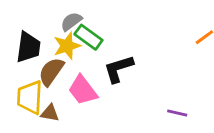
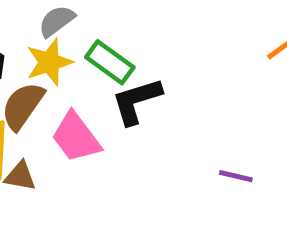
green rectangle: (88, 37) -> (110, 62), moved

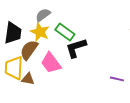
yellow star: (49, 62) -> (40, 32), turned -30

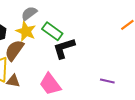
pink trapezoid: (51, 63) -> (50, 84), moved

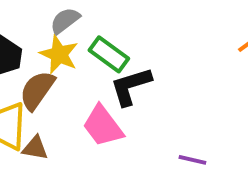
purple line: (107, 81) -> (192, 160), moved
pink trapezoid: (50, 84) -> (103, 126), moved

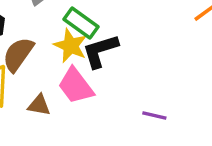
yellow star: (59, 54) -> (71, 46), moved
brown triangle: (35, 148) -> (39, 105), moved

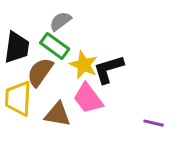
green rectangle: (81, 23) -> (55, 46), moved
brown triangle: (39, 105) -> (57, 114), size x1.4

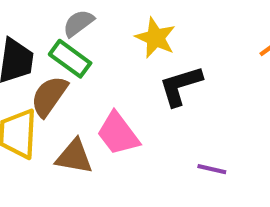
yellow star: (84, 65) -> (155, 38), moved
black L-shape: (108, 69) -> (181, 86), moved

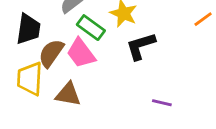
green rectangle: (70, 59) -> (91, 28), moved
pink trapezoid: (118, 134) -> (81, 53), moved

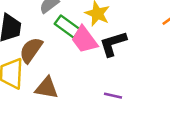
pink trapezoid: (81, 53) -> (84, 40), moved
purple line: (162, 103) -> (113, 96), moved

